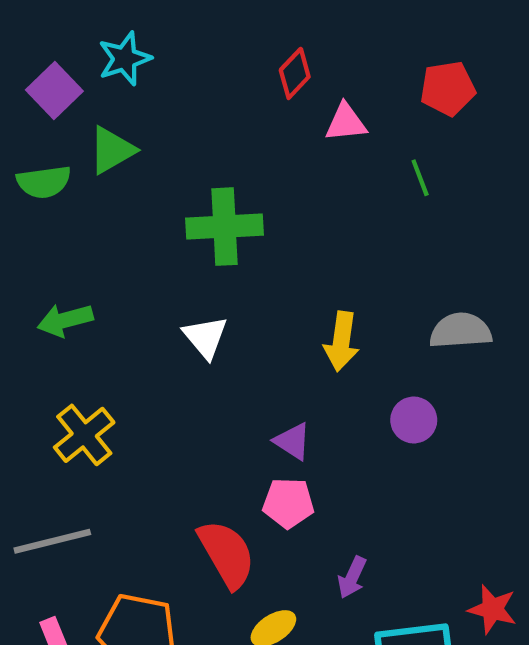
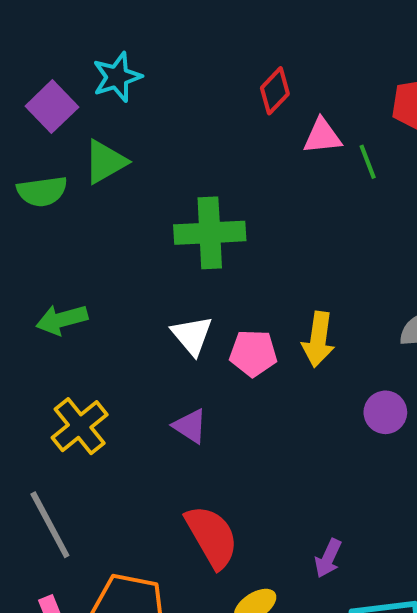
green line: (420, 178) -> (368, 162), moved
purple triangle: (293, 441) -> (190, 426), moved
pink pentagon: (288, 503) -> (253, 353), moved
gray line: (52, 541) -> (50, 525), turned 76

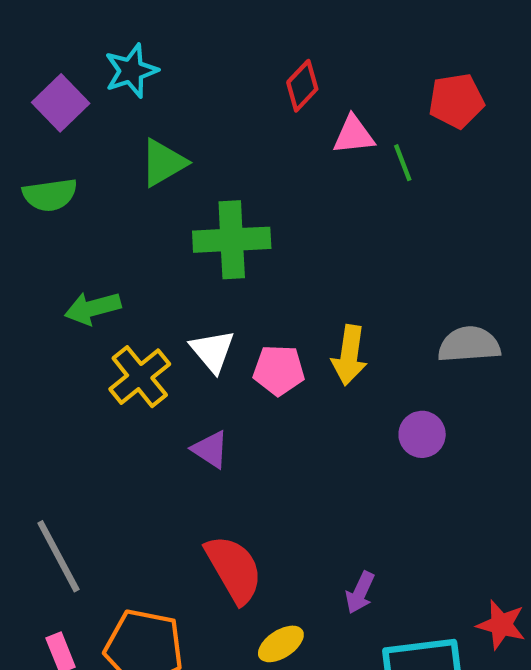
green triangle: (105, 162) -> (163, 163), moved
green arrow: (62, 320) -> (93, 308), moved
yellow cross: (80, 426) -> (140, 377), moved

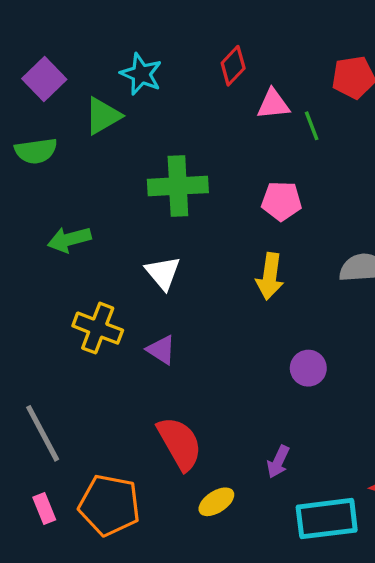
cyan star: (131, 71) -> (141, 74), moved, turned -30
green triangle: (163, 163) -> (103, 116), moved
pink pentagon: (279, 370) -> (282, 201), moved
yellow cross: (140, 377) -> (98, 328), moved, turned -30
purple circle: (422, 434) -> (308, 368), moved

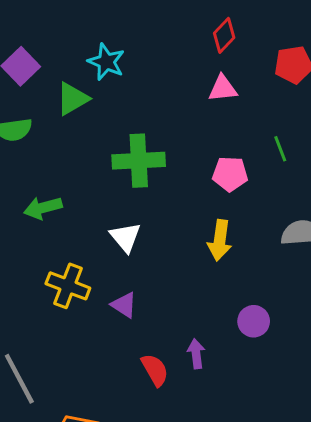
red diamond: (233, 66) -> (224, 35), moved
green line: (312, 126) -> (280, 149), moved
red semicircle: (180, 443) -> (155, 370), moved, size x0.7
purple arrow: (278, 462) -> (196, 354), moved, turned 148

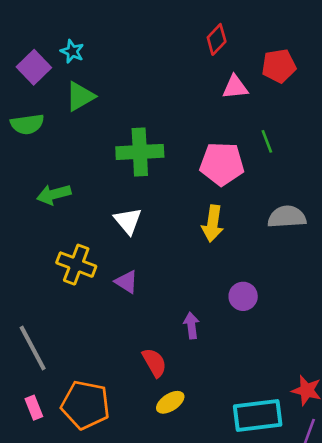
cyan star: (106, 62) -> (72, 51), moved, size x0.7
pink triangle: (223, 88) -> (235, 87), moved
pink pentagon: (230, 174) -> (222, 164), size x1.4
red semicircle: (155, 370) -> (154, 363), moved

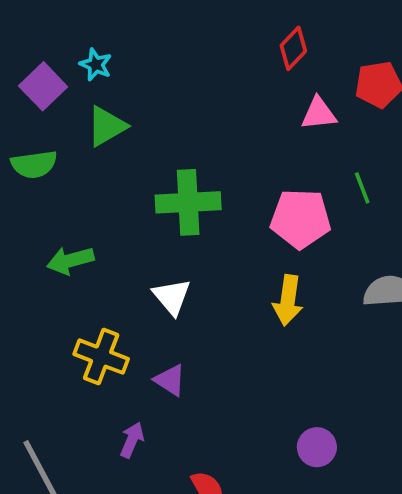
purple circle: (243, 296) -> (317, 447), moved
purple arrow: (191, 325) -> (132, 440), moved, turned 30

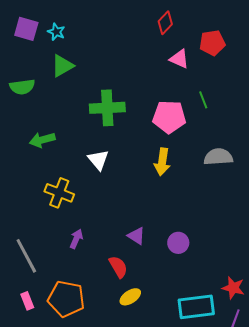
purple square: (43, 86) -> (26, 29), moved, turned -30
pink triangle: (319, 114) -> (179, 59), turned 30
purple triangle: (170, 380) -> (136, 236), moved

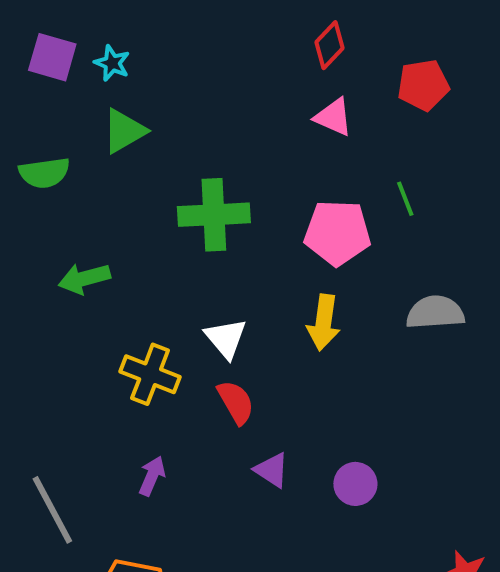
pink triangle: (179, 59) -> (333, 117), moved
white triangle: (98, 160) -> (226, 338), moved
yellow cross: (59, 193) -> (150, 374), moved
red semicircle: (118, 267) -> (236, 402), moved

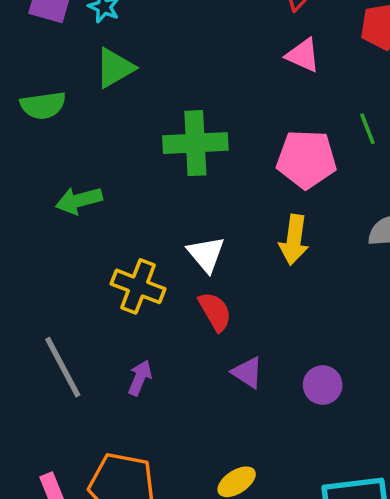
gray line: (52, 510) -> (63, 367), moved

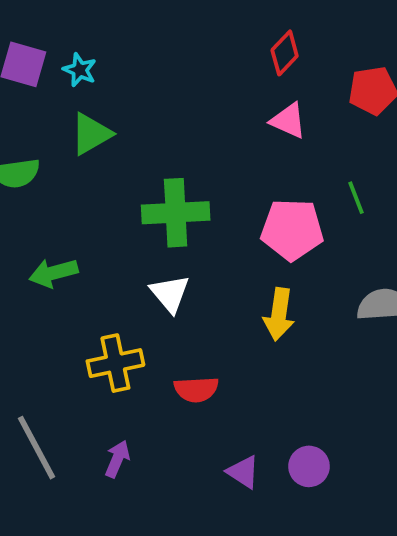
white triangle: (206, 254) -> (170, 294), moved
yellow cross: (138, 286) -> (115, 363), turned -33
red semicircle: (215, 312) -> (196, 389), turned 117
purple triangle: (247, 372) -> (243, 472), moved

